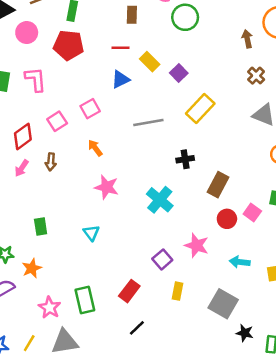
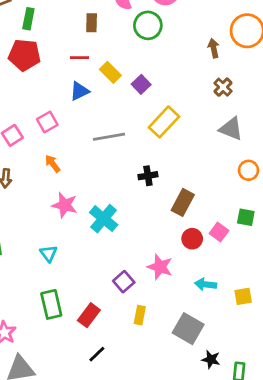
cyan cross: (160, 200) -> (104, 219), moved
green rectangle: (85, 300) -> (51, 304), moved

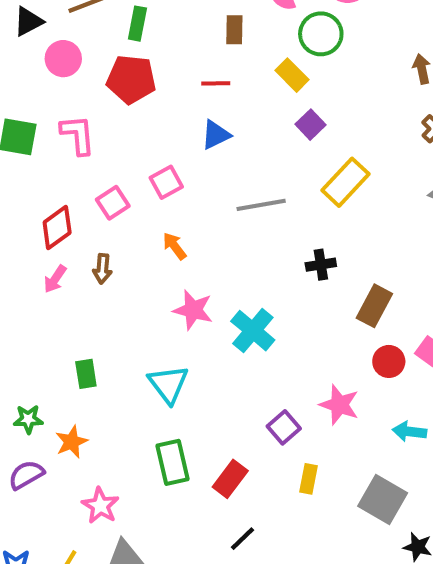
yellow rectangle: (110, 72) -> (292, 75), moved
cyan triangle: (49, 253) -> (168, 384), size x1.5

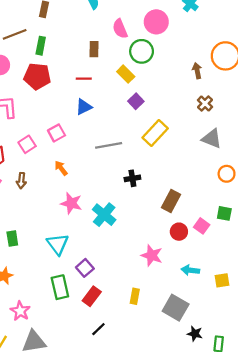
black cross: (321, 265) -> (132, 178), moved
purple square: (284, 427) -> (85, 268), moved

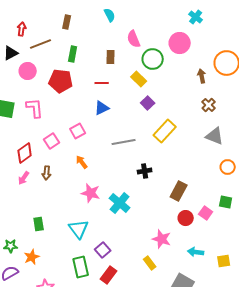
pink circle: (156, 22) -> (180, 43), moved
green rectangle: (41, 46) -> (73, 54), moved
yellow rectangle: (135, 296) -> (150, 263), moved, turned -48

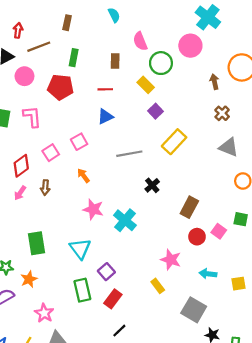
cyan cross: (196, 17) -> (208, 17), size x1.6
black cross: (145, 171) -> (152, 185), turned -32
green rectangle: (39, 224) -> (37, 243), size x1.5

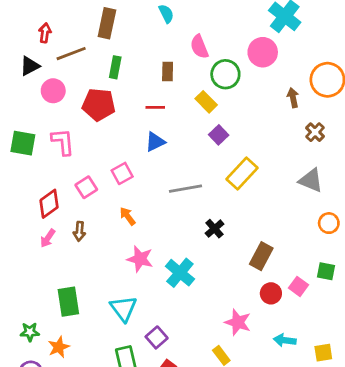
brown rectangle: (67, 23) -> (107, 23), size x1.5
brown cross: (222, 113) -> (315, 132), moved

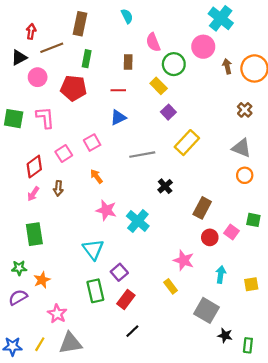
brown arrow: (293, 98) -> (227, 66), moved
orange circle: (329, 223) -> (245, 175), moved
green rectangle: (68, 302) -> (34, 234), moved
cyan arrow: (285, 340) -> (221, 274), turned 91

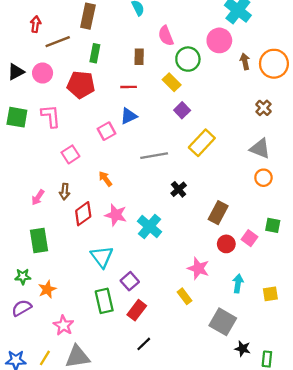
black triangle: (19, 58) -> (16, 72), moved
pink square: (92, 143) -> (106, 131), moved
red diamond: (34, 167) -> (83, 214), moved

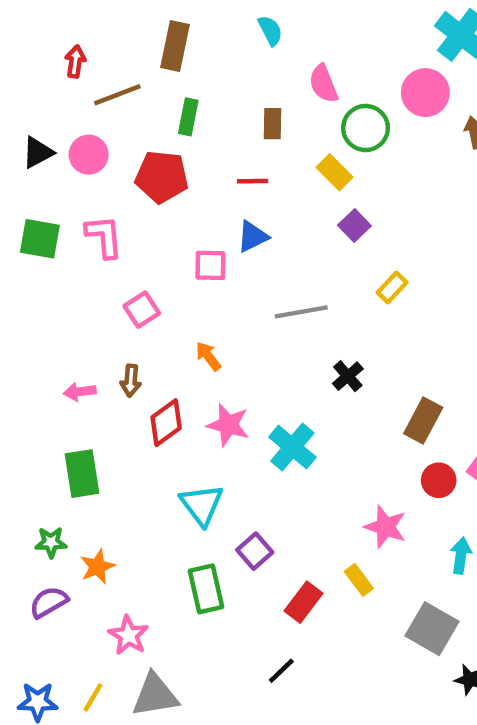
pink square: (106, 131) -> (210, 265), turned 30
yellow rectangle: (202, 143) -> (392, 288), size x0.6
pink arrow: (38, 197) -> (80, 392), turned 49
red rectangle: (137, 310) -> (303, 602), moved

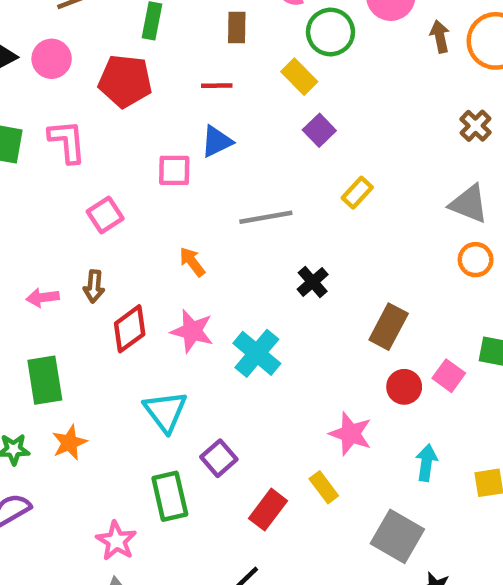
orange arrow: (208, 356) -> (192, 262), moved
orange star: (97, 567) -> (69, 443), moved
pink star: (128, 635) -> (116, 541), moved

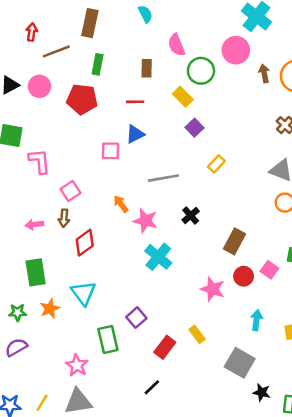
pink L-shape: (67, 141) -> (39, 161), moved
pink square: (105, 215) -> (70, 191), moved
pink star: (192, 331) -> (145, 221), moved
cyan triangle: (165, 411) -> (83, 293), moved
pink star: (351, 434) -> (213, 289), moved

